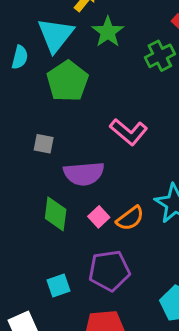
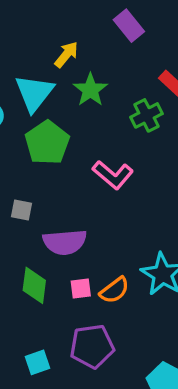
pink L-shape: (129, 132) -> (113, 175), moved
pink square: (99, 217) -> (81, 289), turned 36

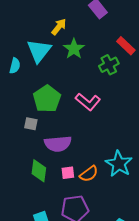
green pentagon: (47, 143) -> (47, 99), moved

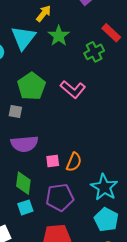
purple semicircle: (58, 144) -> (24, 144), moved
cyan star: (119, 164) -> (104, 187), moved
green diamond: (39, 171) -> (23, 183), moved
orange semicircle: (89, 174) -> (74, 162), turned -30

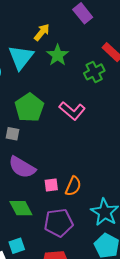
purple semicircle: (24, 144) -> (22, 167), turned 36
green diamond: (23, 183) -> (21, 208), turned -35
cyan square: (25, 207) -> (17, 246), moved

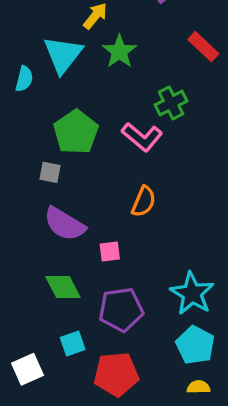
green cross: (94, 72) -> (171, 103), moved
orange semicircle: (73, 186) -> (144, 201), moved
cyan square: (17, 246) -> (73, 343), moved

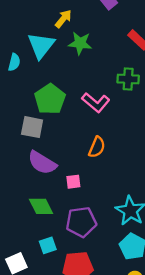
green star: (119, 51) -> (80, 43), turned -30
green cross: (171, 103) -> (128, 79), moved, turned 30
gray square: (50, 172) -> (32, 127), size x1.5

